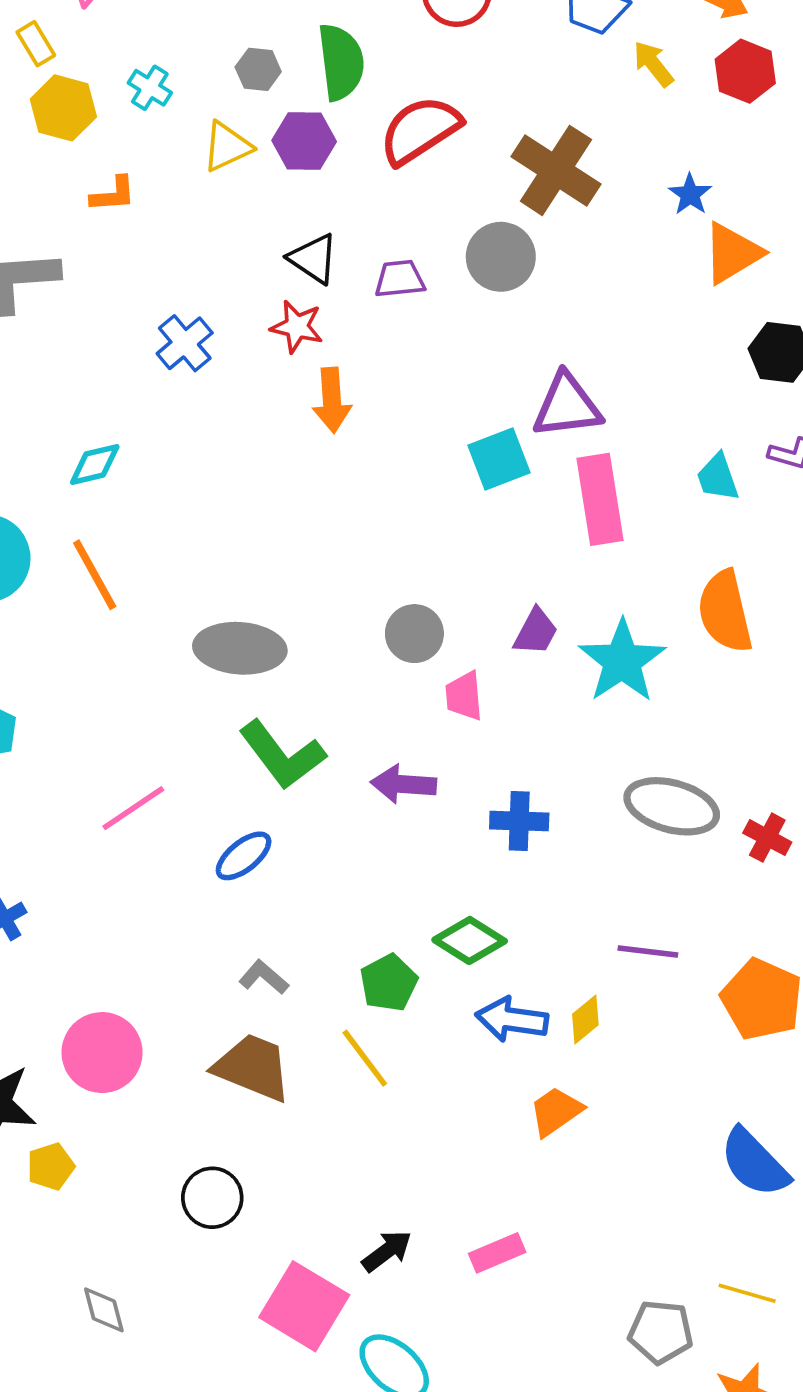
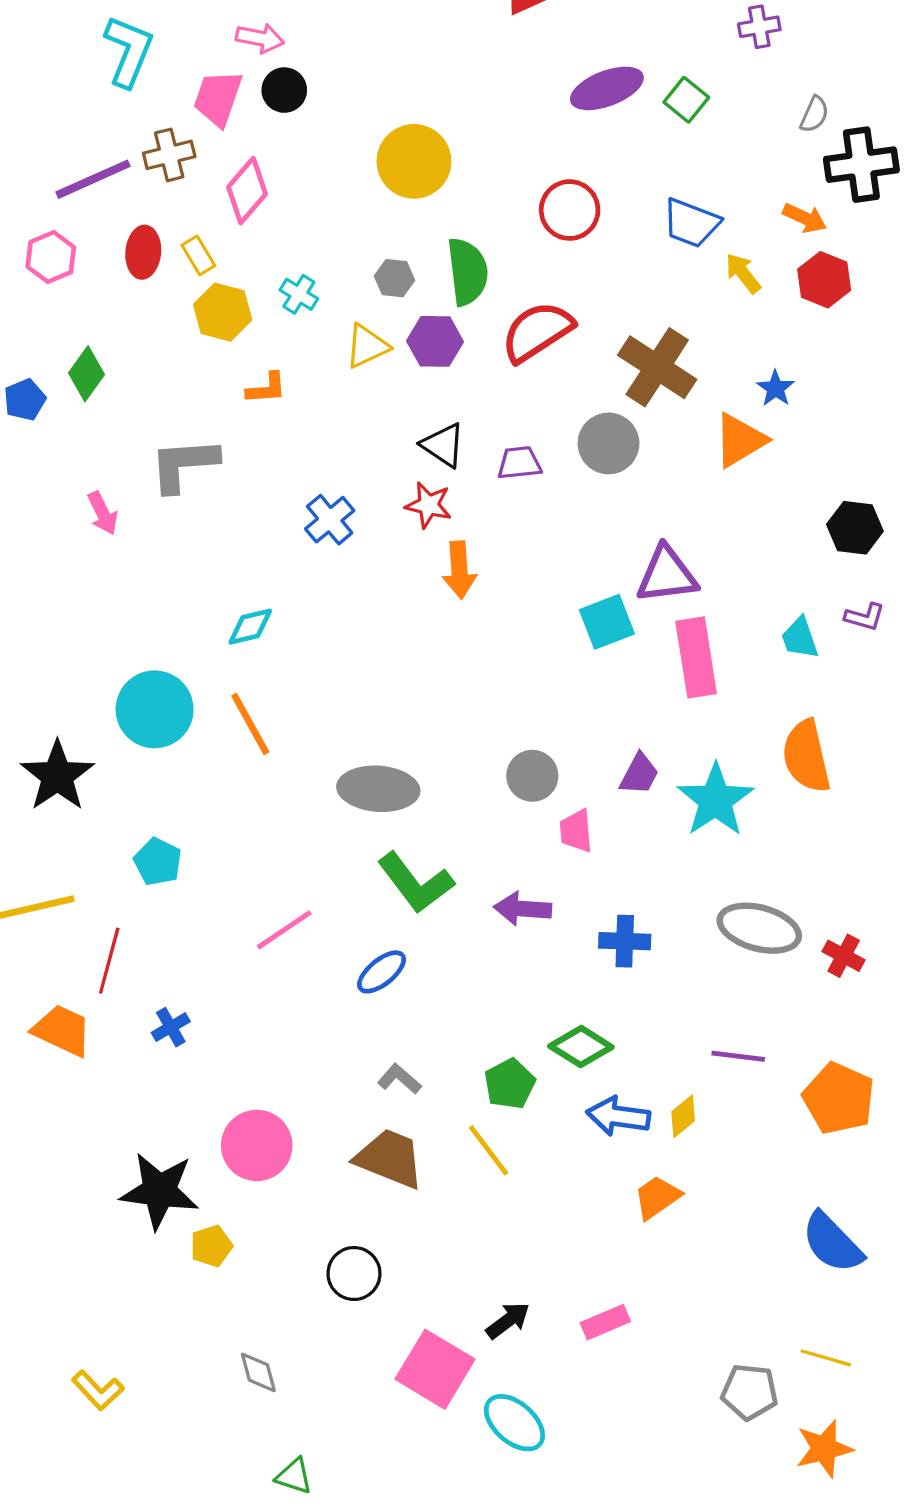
orange triangle: (732, 253) -> (740, 440), moved

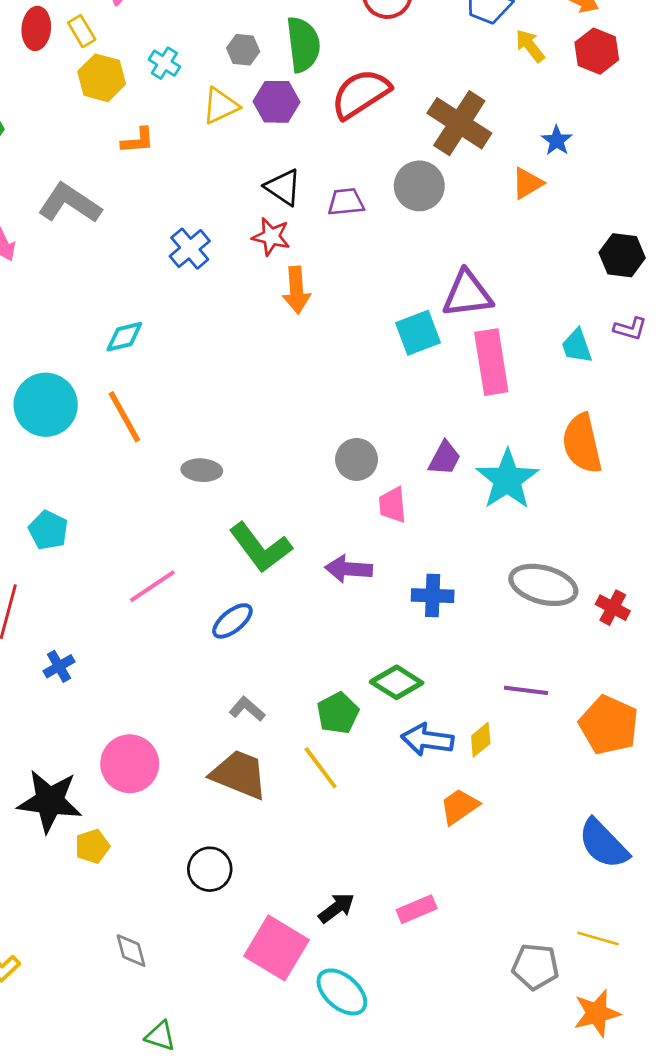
orange triangle: (740, 440) -> (527, 183), size x0.7
gray L-shape: (184, 465) -> (70, 203), turned 38
gray ellipse: (378, 789) -> (202, 470), moved, size x0.6

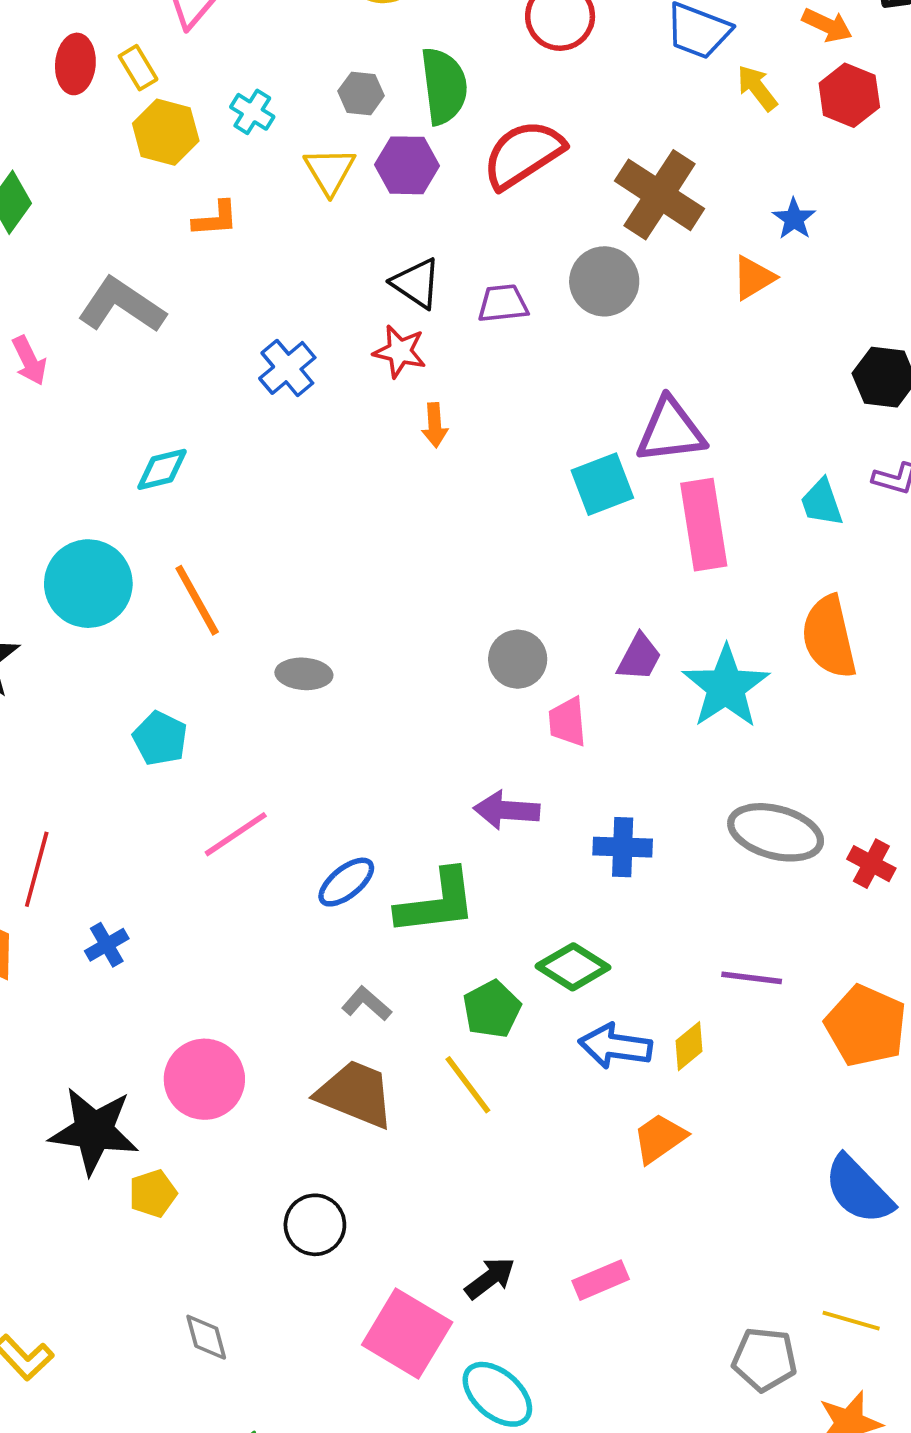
yellow triangle: (220, 106) -> (330, 171), turned -36
orange arrow: (297, 290) -> (435, 425), size x0.7
cyan diamond: (124, 337) -> (162, 469), moved
cyan pentagon: (48, 530) -> (160, 738), moved
green L-shape: (260, 548) -> (437, 902), moved, turned -60

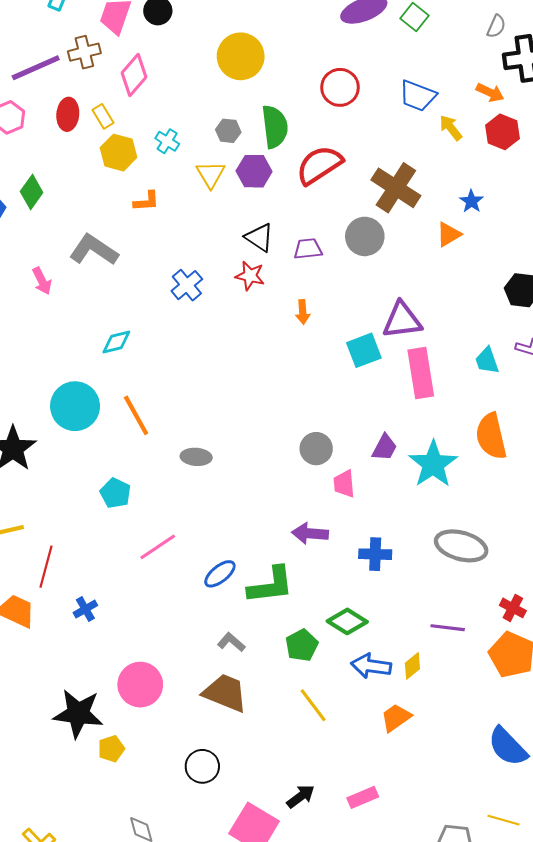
orange arrow: (435, 425) -> (303, 312), moved
red cross: (871, 864) -> (513, 608), moved
yellow line: (468, 1085) -> (313, 705), moved

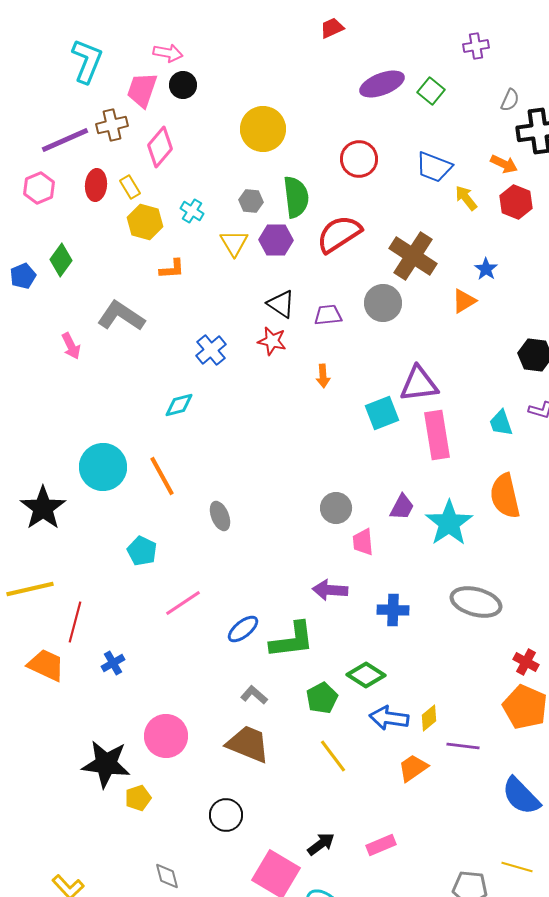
cyan diamond: (116, 342) -> (179, 405), moved
gray ellipse: (196, 457) -> (220, 516), turned 64
purple line: (448, 628) -> (463, 746), moved

